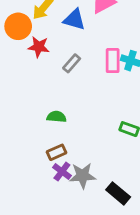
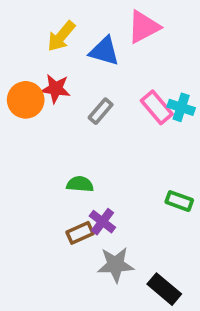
orange circle: (18, 26) -> (26, 100), moved
pink rectangle: (113, 61) -> (157, 107), turned -40
purple cross: (62, 172) -> (102, 222), moved

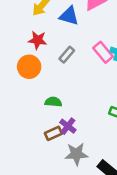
orange circle: (26, 100) -> (29, 67), moved

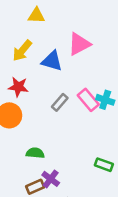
gray rectangle: (67, 55) -> (60, 102), moved

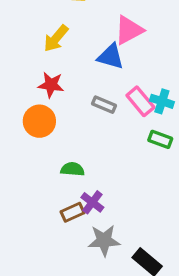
blue triangle: (52, 61) -> (111, 57), moved
gray rectangle: (60, 102) -> (104, 105), turned 72
green rectangle: (104, 165) -> (160, 139), moved

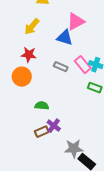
gray star: (104, 240) -> (74, 149), moved

